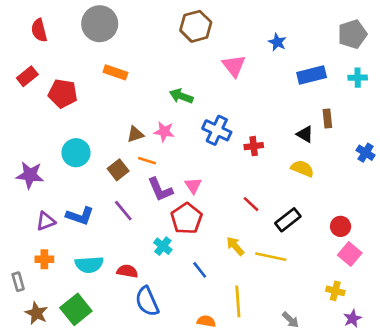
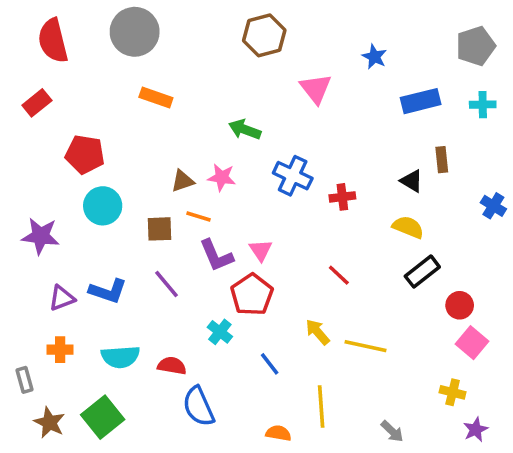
red semicircle: (39, 30) -> (53, 41), size x1.4
red pentagon: (63, 93) -> (85, 154), moved
brown square: (118, 170) -> (159, 229), turned 36
black rectangle: (288, 220) -> (422, 272), moved

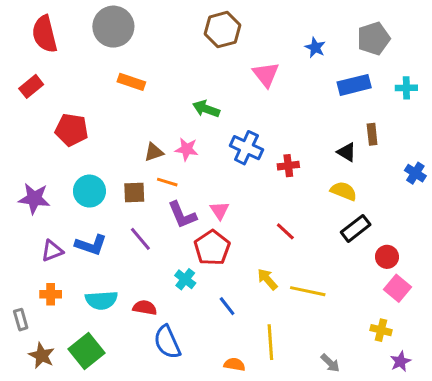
gray pentagon: (476, 46) -> (374, 39), moved
cyan circle: (103, 206) -> (89, 191), moved

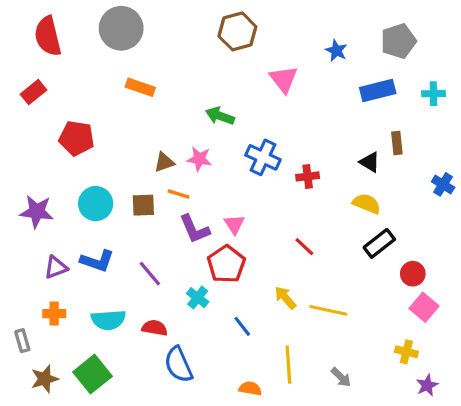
purple line: (140, 239) -> (150, 274), moved
brown star: (42, 355) -> (45, 379), turned 30
gray arrow: (330, 363) -> (341, 377), moved

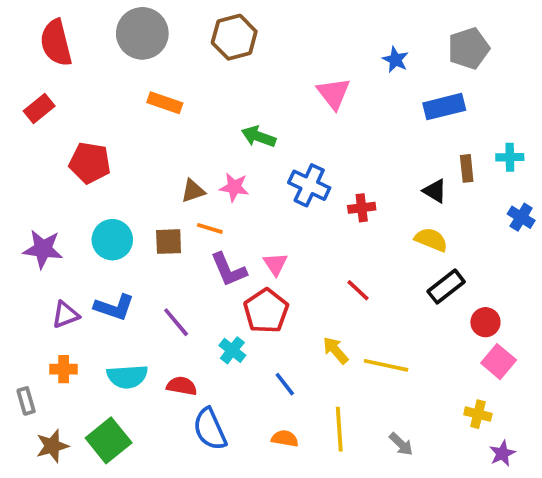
brown hexagon: (237, 31) -> (234, 37), moved
cyan cross: (433, 94) -> (510, 157), moved
orange semicircle: (250, 388) -> (285, 438), moved

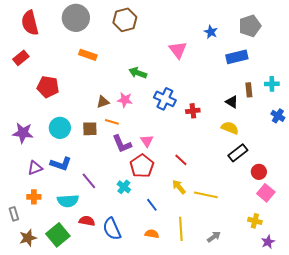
red line: (358, 290) -> (181, 160), moved
purple line: (176, 322) -> (89, 181), moved
red semicircle: (182, 386) -> (87, 221), moved
gray arrow: (401, 444) -> (214, 237), turned -80

